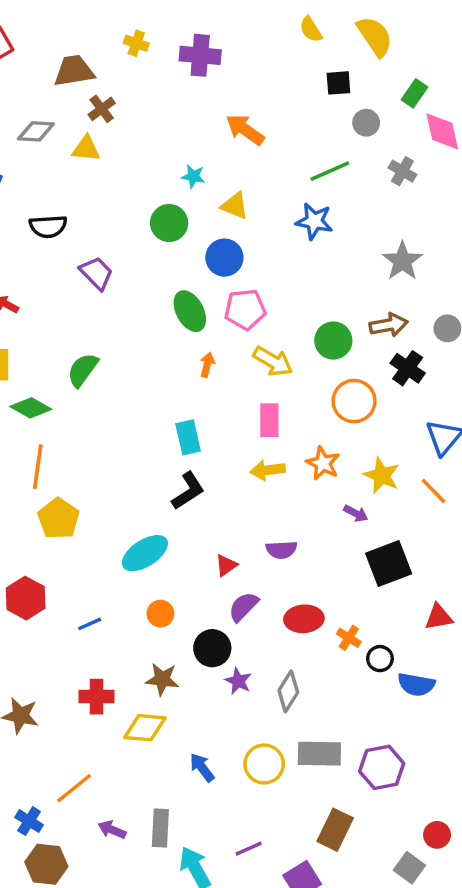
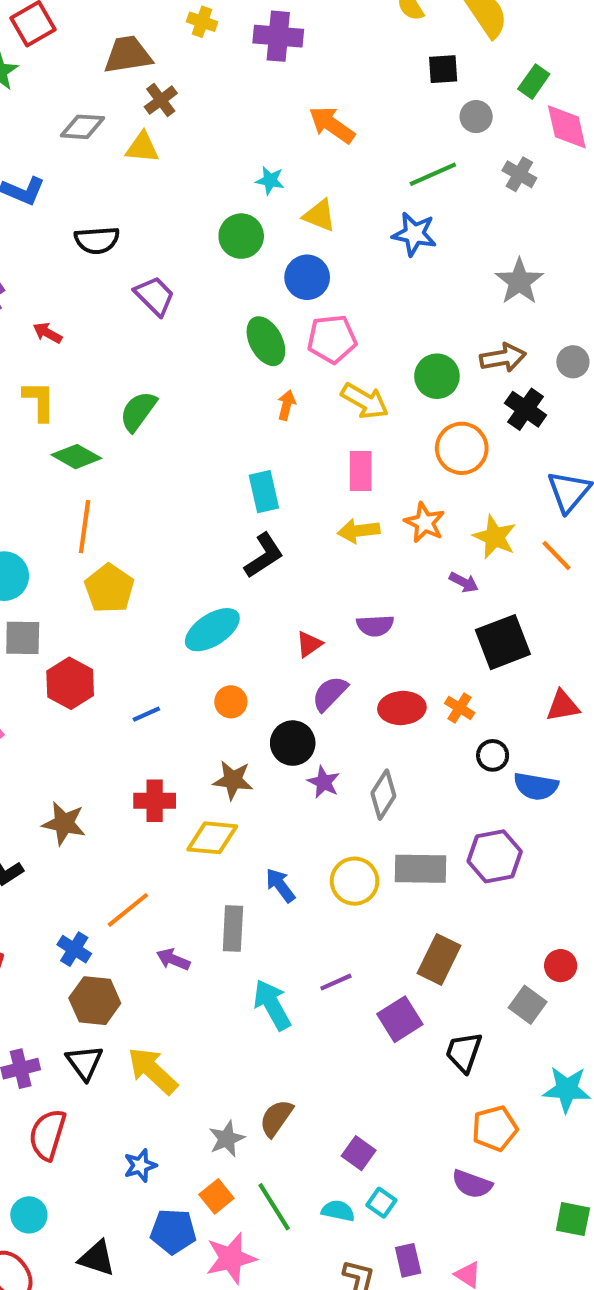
orange cross: (349, 638) -> (460, 708), moved
purple hexagon: (382, 767) -> (495, 856), moved
gray rectangle: (160, 828) -> (233, 929), moved

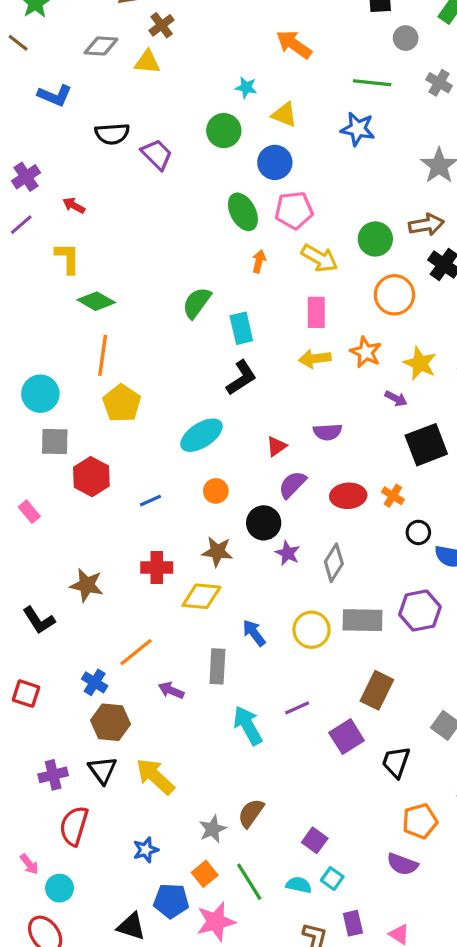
green line: (433, 174) -> (372, 83), turned 30
purple trapezoid: (155, 296) -> (157, 154), moved
green semicircle: (138, 411) -> (197, 303), moved
black triangle: (97, 1258) -> (131, 926), moved

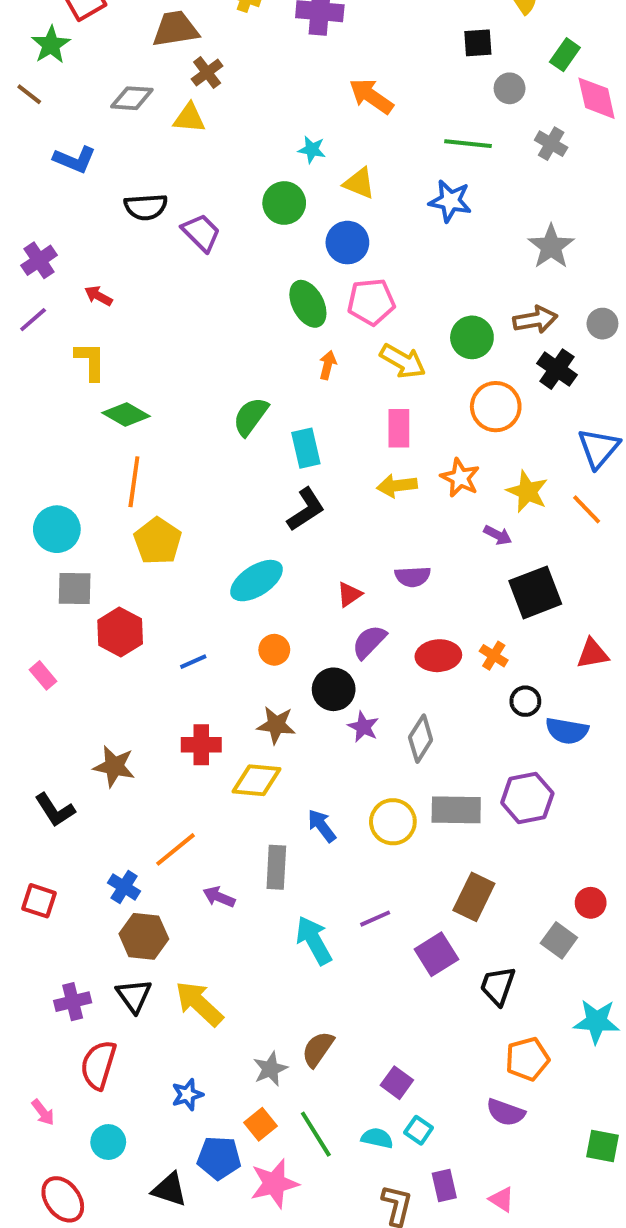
cyan circle: (60, 888) -> (108, 1142), moved

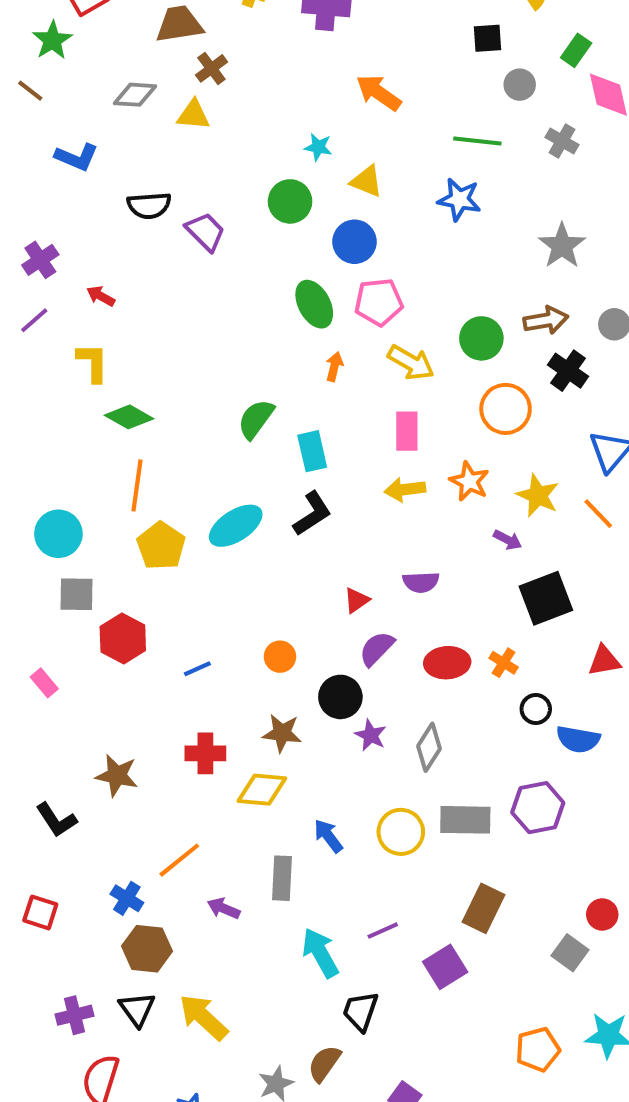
cyan ellipse: (257, 581) -> (236, 526), moved
black trapezoid: (498, 986) -> (361, 1011), moved
orange pentagon: (527, 1059) -> (538, 1049), moved

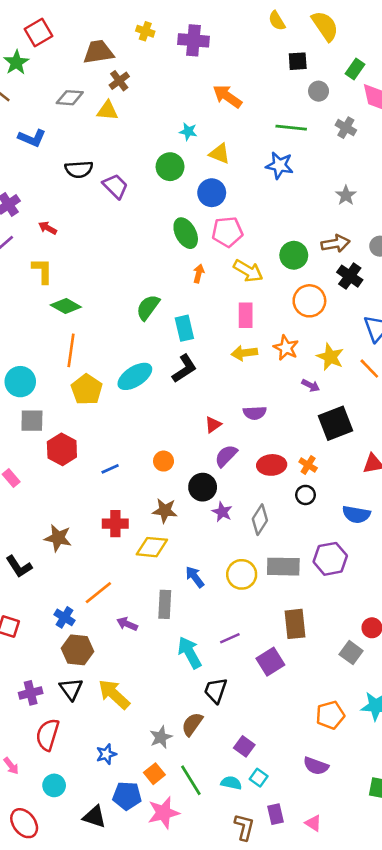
gray star: (562, 246) -> (346, 195), size x0.7
black circle: (536, 709) -> (305, 495), moved
brown rectangle: (483, 908) -> (295, 624), turned -32

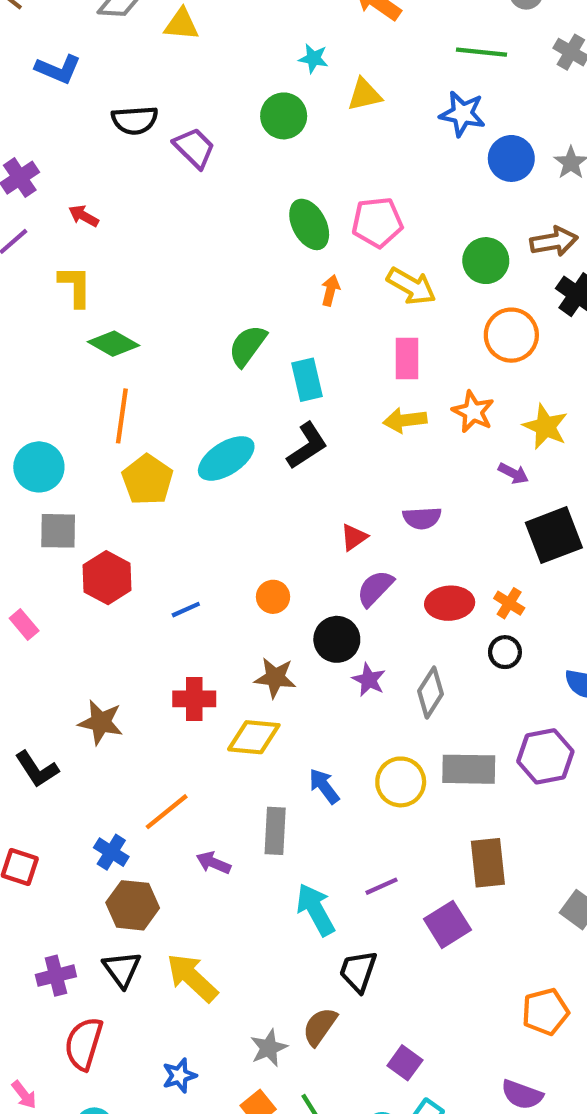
yellow triangle: (220, 154) -> (365, 95), turned -35
blue circle: (212, 193) -> (511, 158), moved

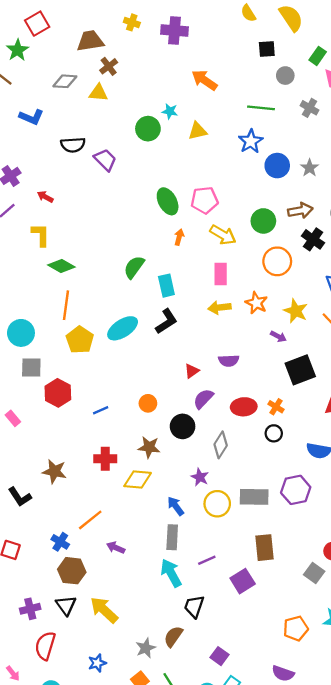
blue star: (462, 114) -> (251, 141), turned 30
green circle: (284, 116) -> (148, 129), moved
purple star: (369, 680) -> (200, 477), moved
gray diamond: (430, 693) -> (221, 445), moved
gray rectangle: (275, 831) -> (172, 537), moved

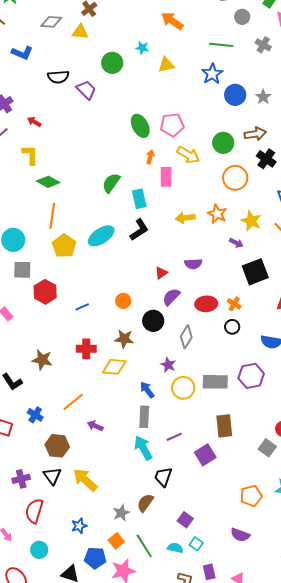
green circle: (148, 129) -> (112, 63), moved
pink rectangle: (221, 274) -> (166, 177), moved
blue cross: (60, 542) -> (35, 415), moved

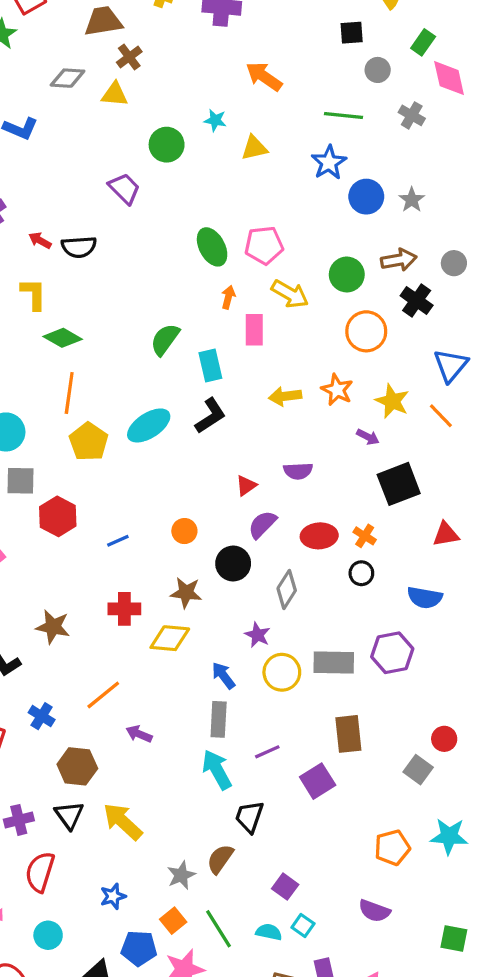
black semicircle: (58, 77) -> (79, 247), moved

